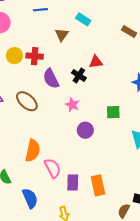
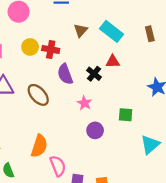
cyan rectangle: (83, 19) -> (111, 31), moved, size x1.5
brown rectangle: (129, 31) -> (150, 34), turned 40

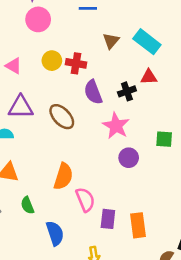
black cross: (94, 74) -> (127, 91), turned 32
pink star: (84, 103) -> (116, 126), size x1.5

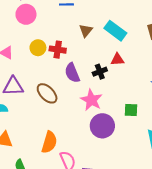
purple circle: (129, 158) -> (102, 126), size x1.5

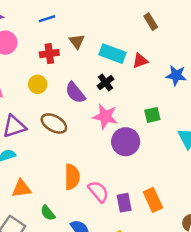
cyan rectangle: (115, 31) -> (112, 54), moved
yellow circle: (38, 48) -> (38, 84), moved
red cross: (58, 50) -> (49, 54), moved
red triangle: (117, 59) -> (140, 61), moved

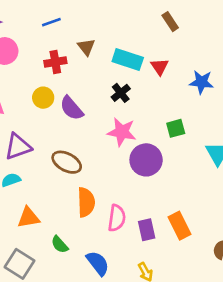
red triangle: (140, 61) -> (160, 67), turned -42
purple semicircle: (75, 93) -> (72, 108), moved
brown ellipse: (54, 123) -> (67, 162), moved
pink semicircle: (98, 192) -> (117, 218), turned 50

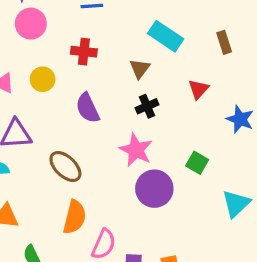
brown triangle: (86, 47) -> (140, 69), moved
cyan rectangle: (128, 60) -> (166, 36), moved
yellow circle: (43, 98) -> (43, 79), moved
green square: (176, 128) -> (197, 163), turned 30

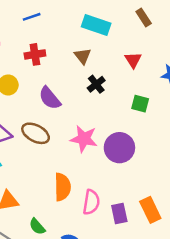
pink star: (136, 150) -> (84, 139), moved
green square: (197, 163) -> (140, 104), moved
brown ellipse: (65, 167) -> (36, 133), moved

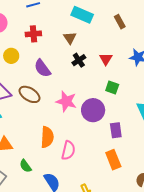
brown rectangle: (144, 17) -> (120, 22), moved
red triangle: (133, 60) -> (106, 59), moved
green square: (140, 104) -> (112, 87), moved
purple rectangle: (119, 213) -> (116, 130), moved

